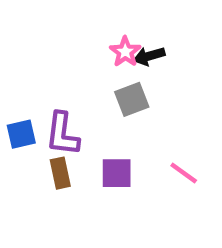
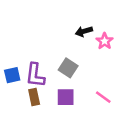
pink star: (125, 52) -> (105, 41), moved
gray square: (132, 99) -> (68, 68), moved, turned -36

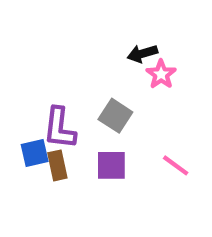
pink star: (105, 41) -> (161, 74), moved
blue square: (12, 75) -> (35, 153), moved

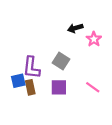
pink star: (161, 74) -> (94, 39), moved

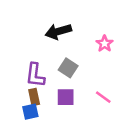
black arrow: (75, 28) -> (58, 31), moved, size x1.5
blue square: (18, 81) -> (30, 112), moved

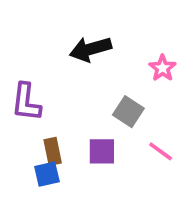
gray square: (68, 68) -> (128, 112), moved
purple L-shape: (35, 75) -> (26, 102), moved

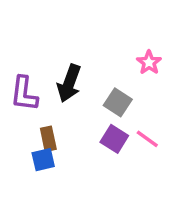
black arrow: (91, 49) -> (69, 83), moved, turned -54
purple square: (102, 151) -> (114, 139), moved, turned 32

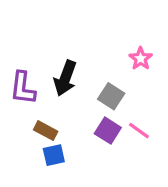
brown rectangle: (48, 139) -> (46, 131), turned -50
blue square: (43, 160) -> (54, 155), moved

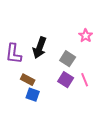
pink line: (139, 131) -> (85, 80), turned 32
blue square: (54, 155) -> (33, 95), turned 32

